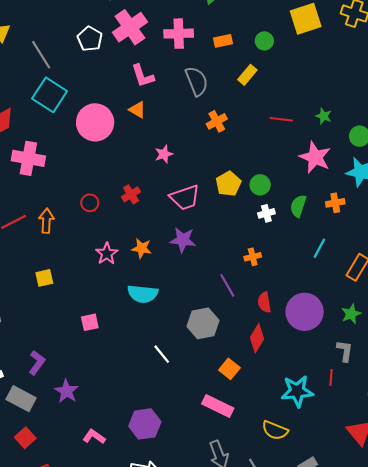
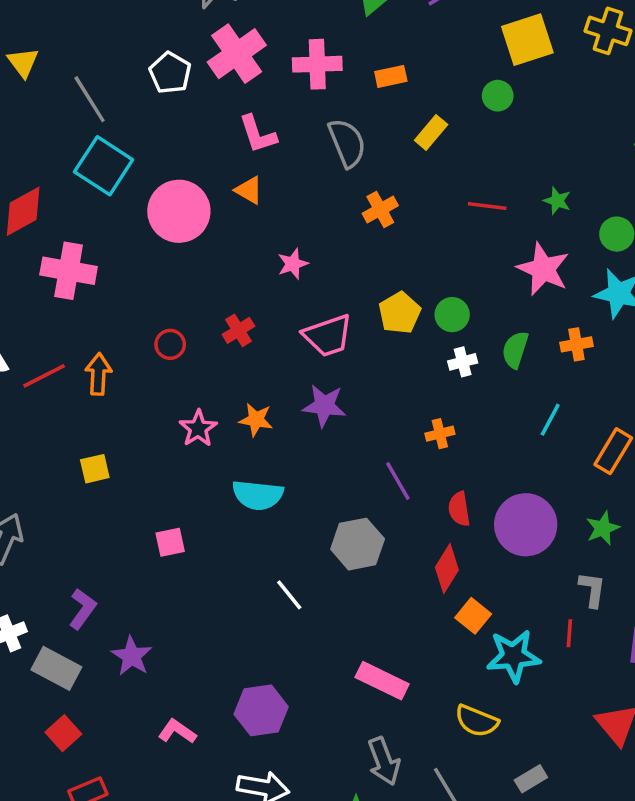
green circle: (264, 41) -> (498, 96), moved
orange square: (229, 369) -> (473, 616), moved

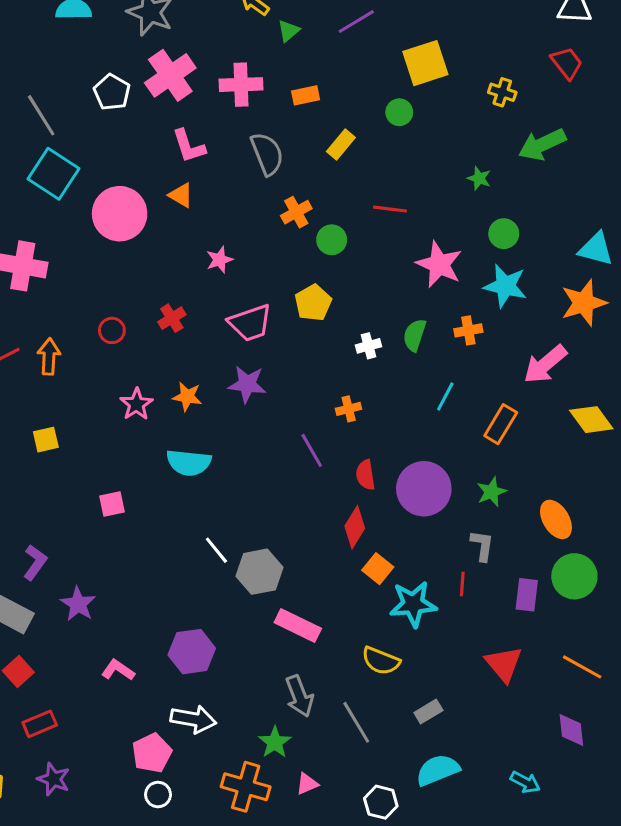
yellow cross: (608, 31) -> (502, 92), moved, size x0.7
green star: (557, 201) -> (479, 178), moved
green circle: (452, 315) -> (332, 240), moved
gray hexagon: (358, 544) -> (259, 572), moved

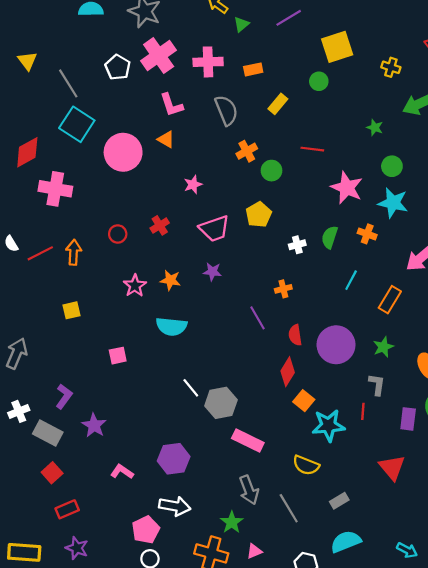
orange cross: (468, 330) -> (367, 234), turned 30
purple star: (247, 384) -> (212, 272), size x0.7

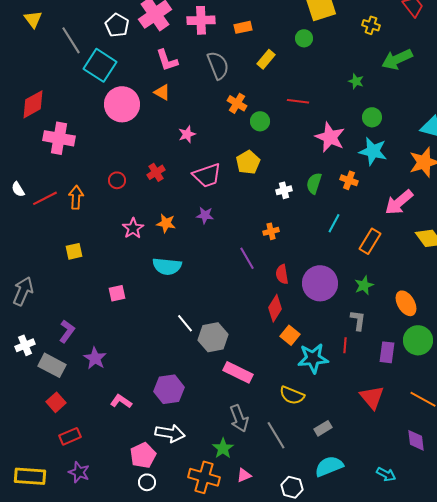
cyan square: (77, 124) -> (100, 65), moved
orange cross: (247, 151) -> (237, 103), turned -30

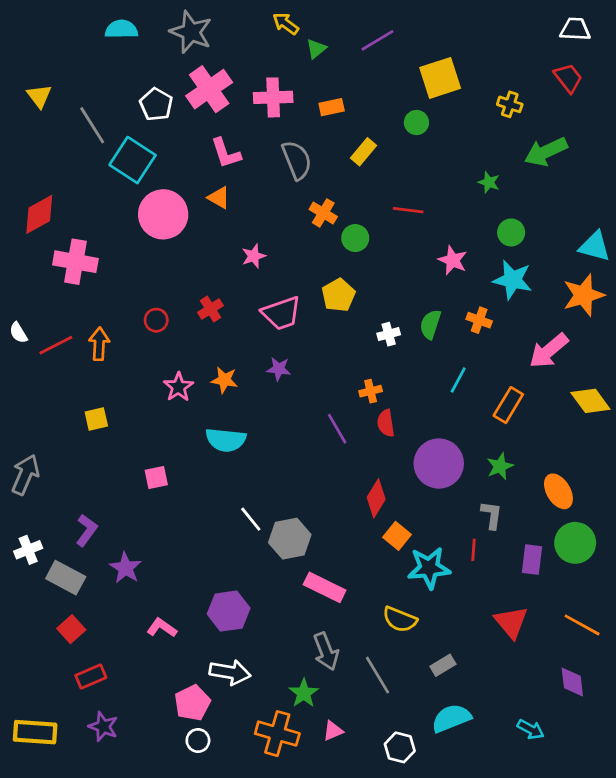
pink star: (330, 137) -> (453, 260), size x0.7
red semicircle: (282, 274) -> (386, 423), moved

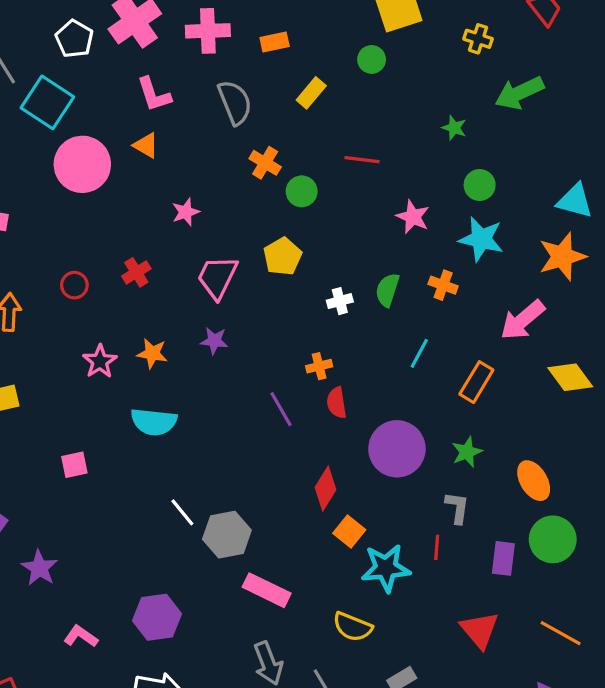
pink trapezoid: (281, 313) -> (217, 277), turned 135

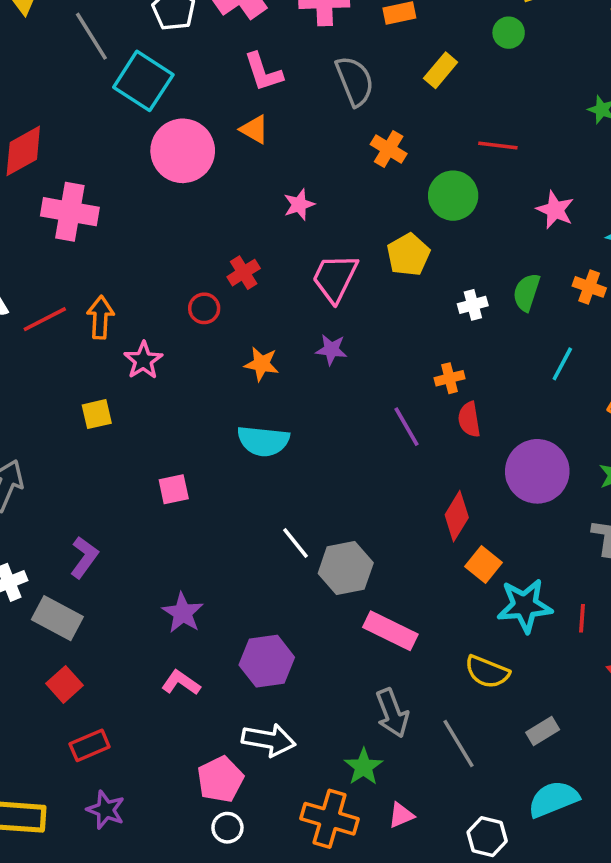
green circle: (302, 191) -> (453, 196), moved, size x1.4
red circle: (74, 285) -> (204, 308), moved
pink star: (100, 361) -> (143, 360), moved
red line: (437, 547) -> (582, 618), moved
purple star: (39, 568) -> (183, 613), moved

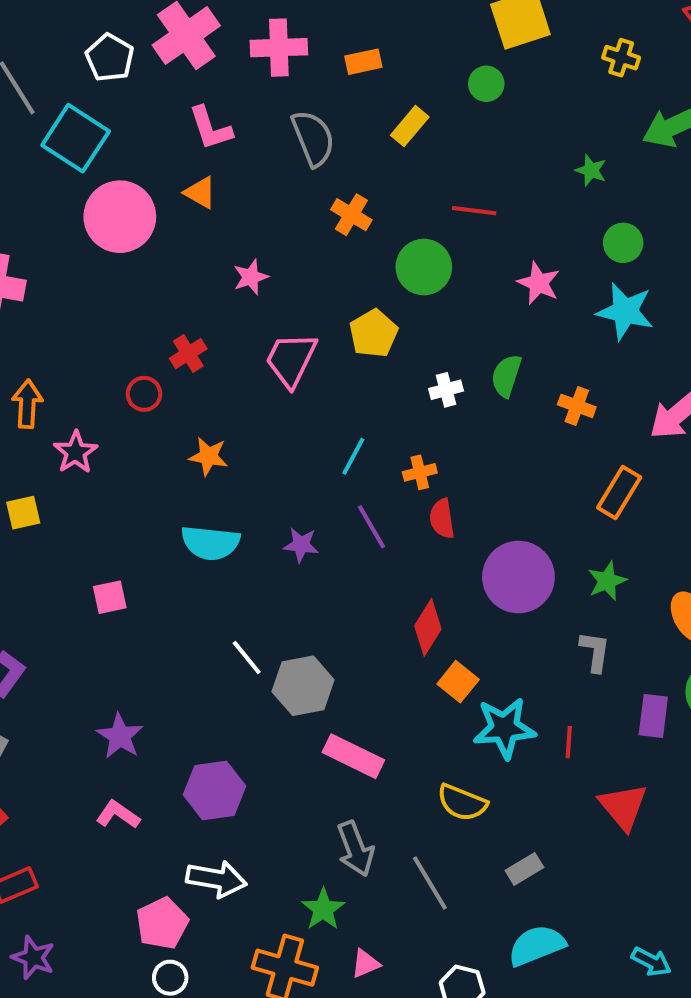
orange cross: (589, 287) -> (577, 406), moved
purple star: (331, 350) -> (301, 545), moved
cyan line: (562, 364) -> (353, 456), moved

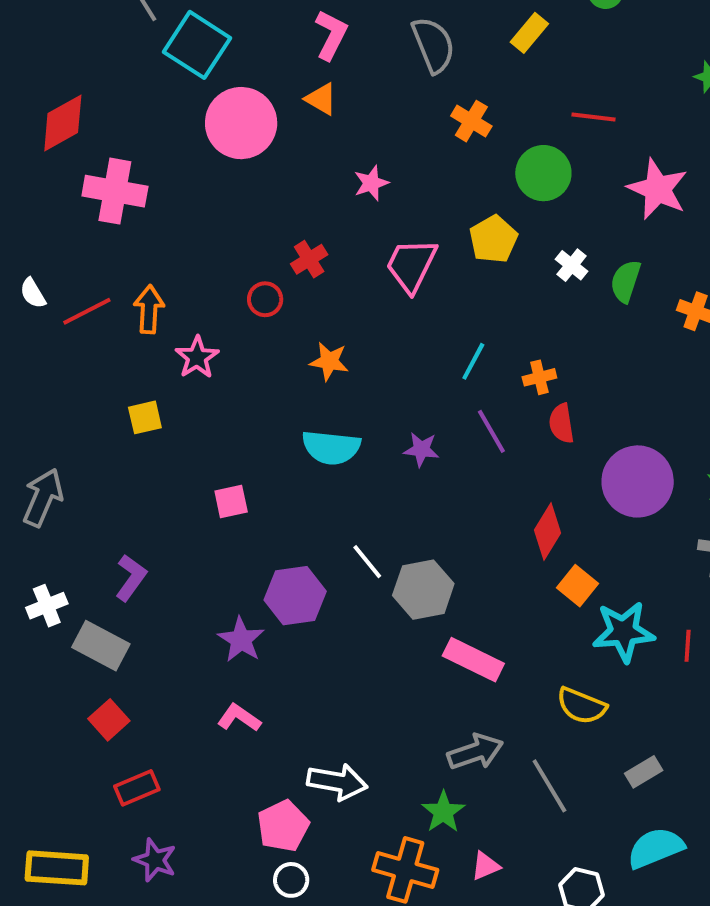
pink L-shape: (210, 128) -> (331, 35), turned -135
pink star: (539, 283) -> (658, 189), size x1.4
white cross: (446, 390) -> (571, 265), moved, turned -36
purple hexagon: (214, 790) -> (295, 596), moved
gray arrow: (355, 849) -> (475, 752), turned -88

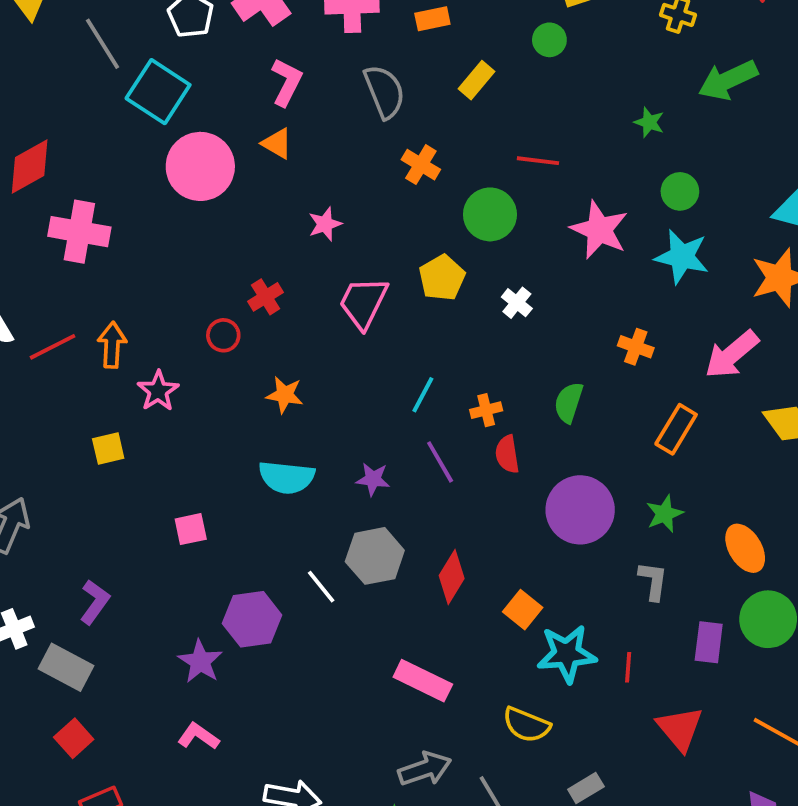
green semicircle: (626, 281) -> (569, 402), moved
red diamond: (547, 532) -> (452, 577), moved
gray hexagon: (423, 590) -> (375, 556), moved

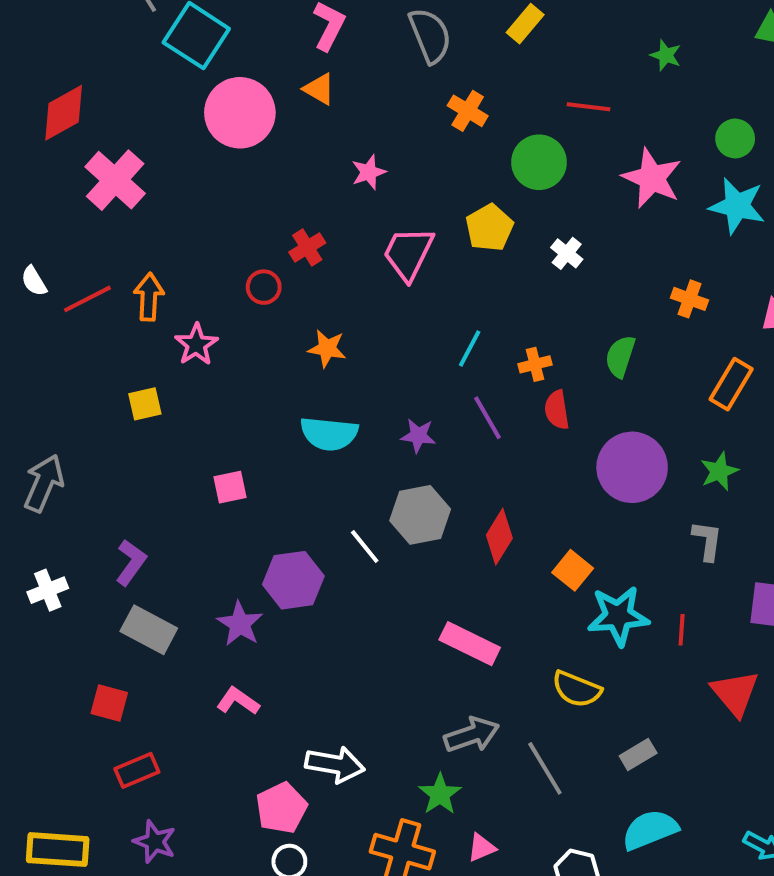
green star: (649, 122) -> (666, 55), moved
pink cross: (79, 232) -> (115, 180), turned 32
gray rectangle: (66, 667) -> (149, 630), moved
red square: (74, 738) -> (109, 703), turned -33

